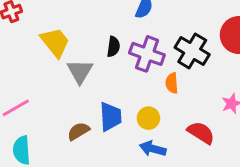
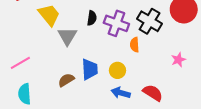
red semicircle: (201, 133) -> (153, 93), moved

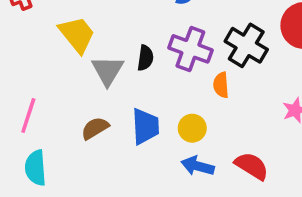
black semicircle: (92, 18) -> (145, 58), moved
pink line: (20, 63) -> (28, 116), turned -42
brown semicircle: (66, 80) -> (95, 128), moved

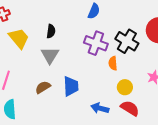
yellow trapezoid: (77, 35) -> (19, 38), moved
black semicircle: (145, 58) -> (51, 31), moved
yellow circle: (192, 128) -> (125, 87), moved

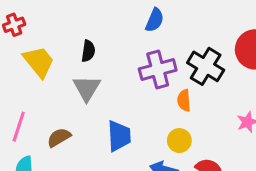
purple cross: (96, 43) -> (158, 70), turned -35
brown semicircle: (43, 87) -> (59, 137), moved
yellow circle: (125, 87) -> (179, 141), moved

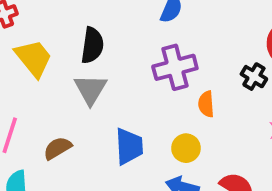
black semicircle: (88, 51) -> (92, 45), size x1.4
black cross: (206, 66) -> (254, 77), moved, size x0.6
yellow circle: (179, 141) -> (186, 148), moved

